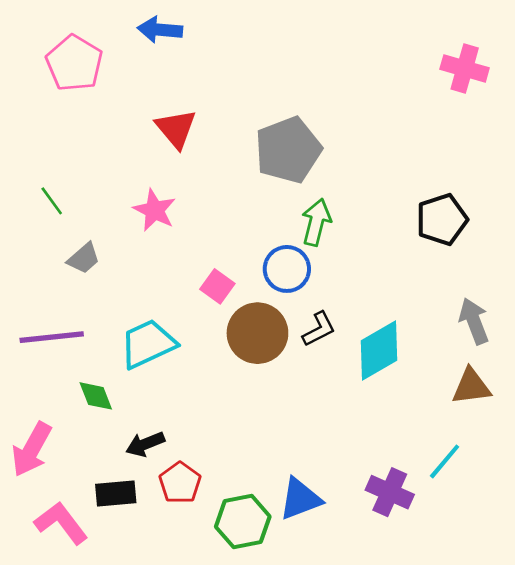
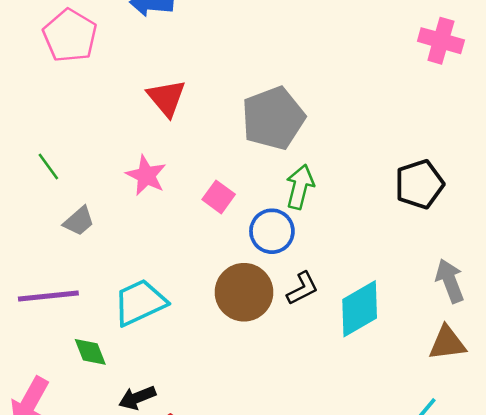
pink square: (217, 286) -> (219, 197), moved

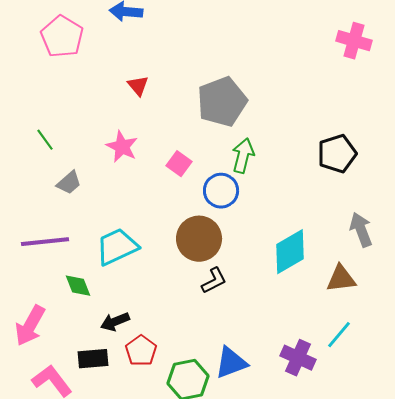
red triangle: (166, 98) -> (138, 86), size x0.7
black L-shape: (302, 288) -> (214, 281), moved
brown triangle: (447, 343) -> (341, 279), moved

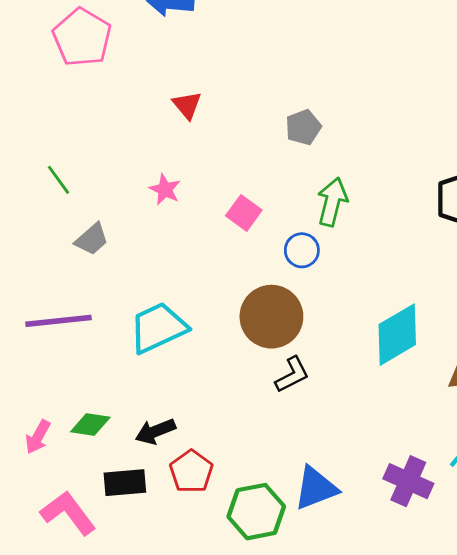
gray pentagon: (222, 102) -> (303, 127), size x0.5
pink star: (122, 147) -> (165, 189), size x0.7
blue circle: (221, 191) -> (302, 250), size x0.7
green diamond: (78, 286) -> (90, 424), moved, turned -60
pink arrow: (30, 326) -> (38, 437), size x0.6

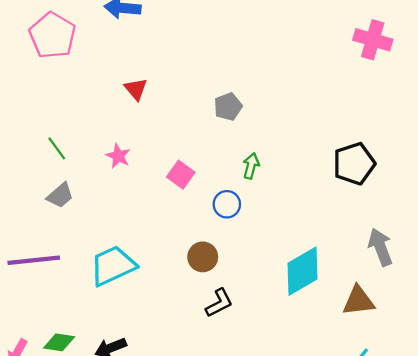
green line: (59, 180) -> (57, 148), moved
green arrow: (332, 202) -> (251, 166), size x0.7
brown circle: (271, 317) -> (203, 257), size x0.6

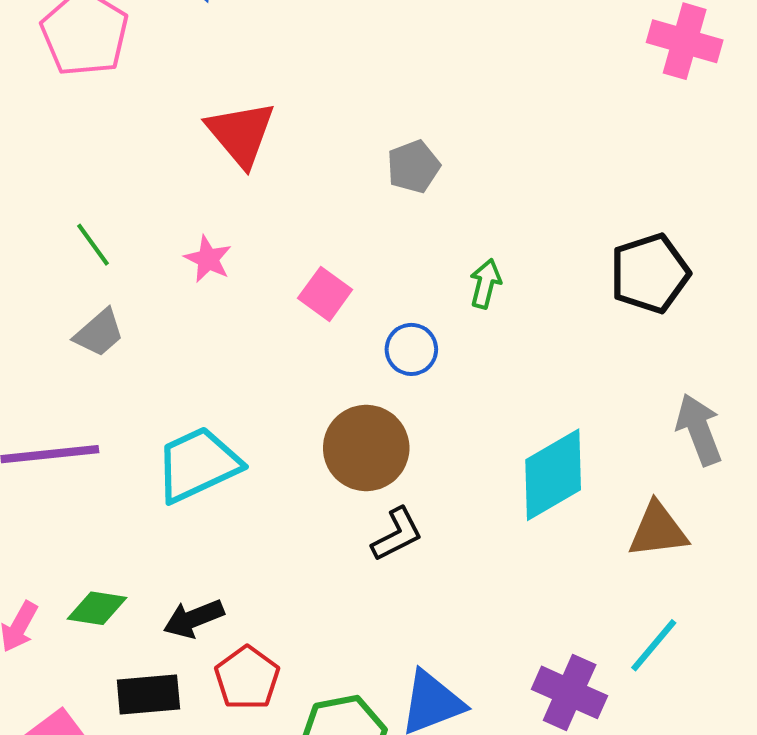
red triangle: (136, 89) -> (241, 134), size x1.6
green arrow: (251, 166) -> (485, 284), moved
brown circle: (203, 257) -> (366, 448), size x1.5

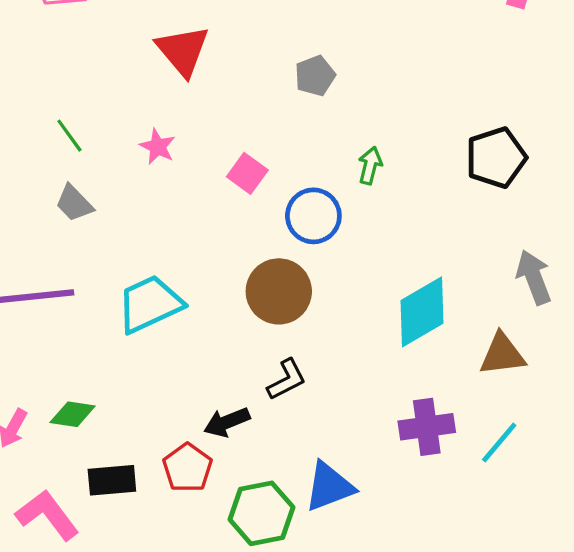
gray trapezoid: (99, 333) -> (74, 203), turned 87
blue circle: (411, 349) -> (313, 216), size x1.4
black L-shape: (397, 534) -> (287, 380), moved
black arrow: (194, 619) -> (227, 422), moved
purple cross: (570, 692) -> (427, 427), moved, turned -32

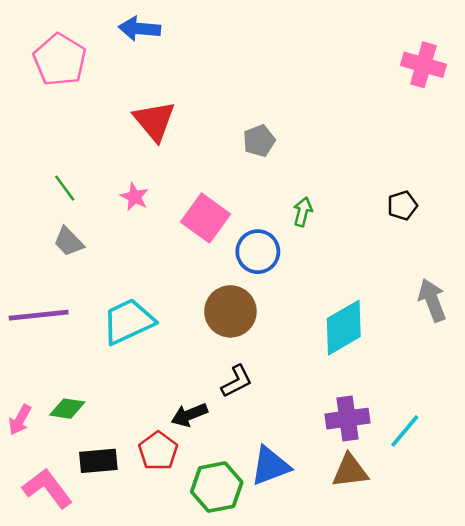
black pentagon: (496, 158) -> (402, 206), size x0.6
pink square: (247, 173) -> (206, 218), size x1.5
brown triangle: (502, 354) -> (350, 471), moved

